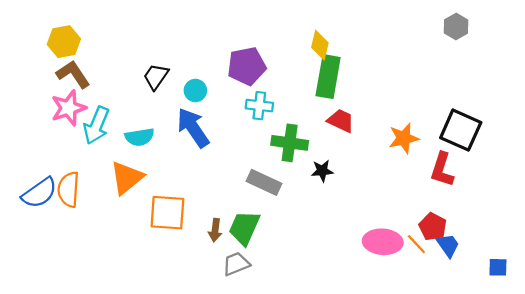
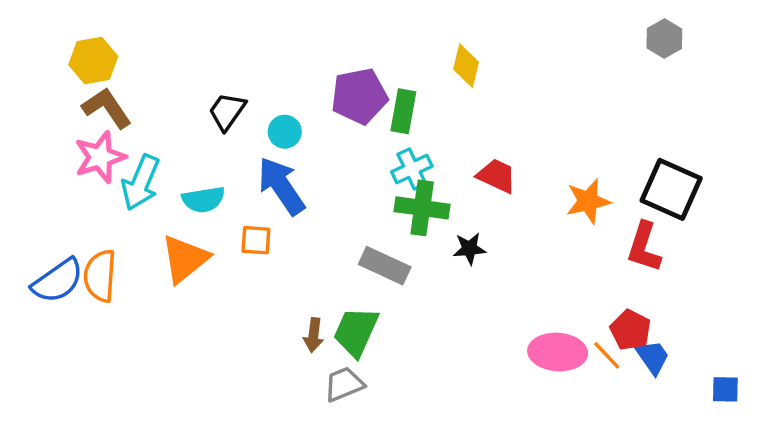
green rectangle: (328, 77) -> (403, 111), moved, size x0.7
cyan cross: (259, 106) -> (412, 169), moved, turned -32
orange square: (167, 213) -> (256, 240), moved, size x0.6

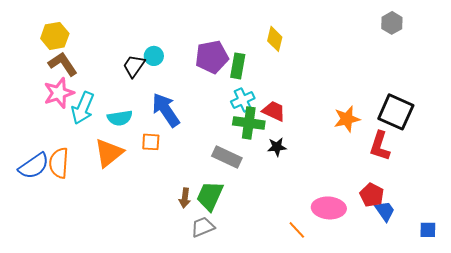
cyan circle: (285, 132) -> (154, 56), moved
red trapezoid: (497, 176) -> (274, 111), moved
orange line: (607, 355) -> (297, 230), moved

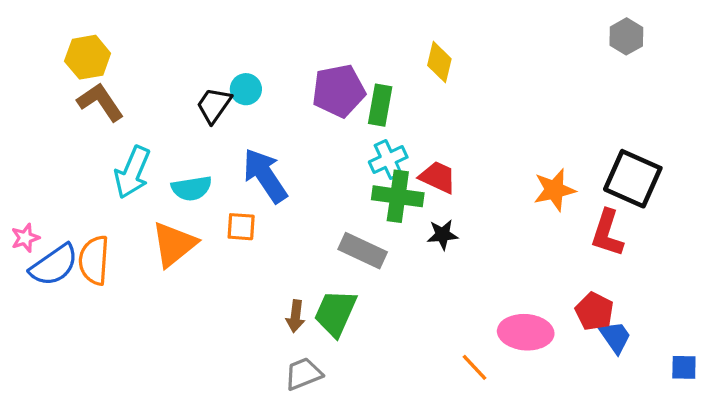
pink star: (59, 93) -> (25, 238), moved, size x0.6
gray trapezoid: (203, 227) -> (303, 374), moved

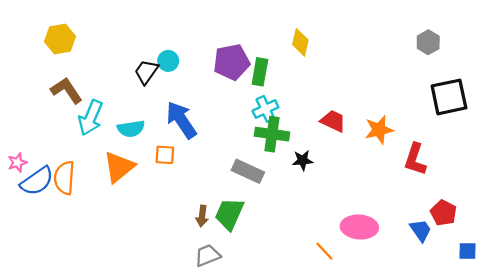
gray hexagon: (626, 36) -> (428, 42), moved
brown L-shape: (100, 102) -> (67, 90), moved
red trapezoid: (438, 177) -> (333, 121), moved
black square: (633, 179) -> (449, 97), moved, turned -36
red pentagon: (594, 311) -> (444, 213), moved

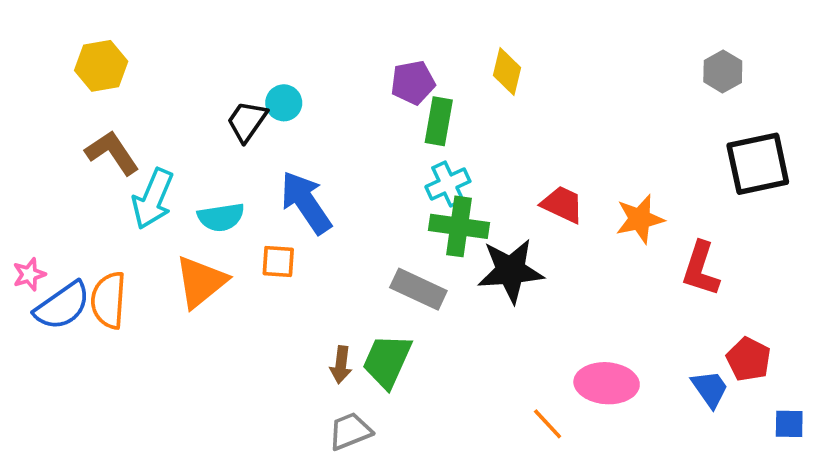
purple pentagon: (232, 62) -> (413, 83), moved, size x0.7
black star: (303, 160) -> (511, 271), size x1.8

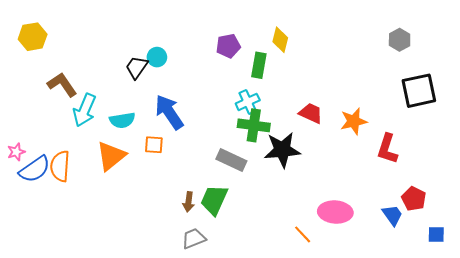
yellow hexagon: (101, 66) -> (33, 37), moved
green rectangle: (439, 121) -> (259, 65), moved

